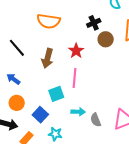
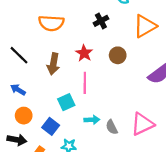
brown circle: (106, 39) -> (118, 55), moved

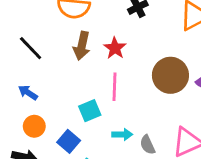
brown circle: (118, 55) -> (170, 75), moved, size x1.6
brown arrow: (53, 64) -> (82, 46), moved

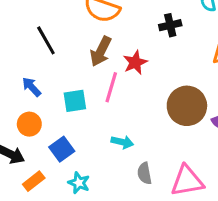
pink line: (114, 87) -> (111, 87), moved
cyan square: (90, 111) -> (75, 101), moved
cyan arrow: (122, 134) -> (122, 142), moved

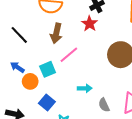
red star: (135, 62) -> (89, 24), moved
pink line: (111, 87) -> (69, 55), turned 48
orange circle: (29, 124) -> (30, 81), moved

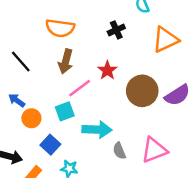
red star: (89, 24) -> (107, 70), moved
cyan square: (48, 69) -> (65, 111), moved
cyan arrow: (85, 88) -> (97, 130), size x1.6

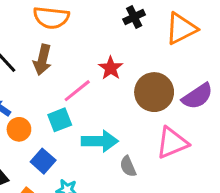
black cross: (116, 30) -> (134, 17), moved
brown arrow: (66, 61) -> (42, 60), moved
pink triangle: (154, 150) -> (172, 143), moved

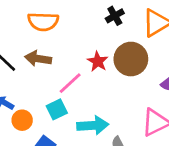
brown arrow: (42, 60) -> (38, 59), turned 90
brown circle: (154, 92) -> (131, 59), moved

